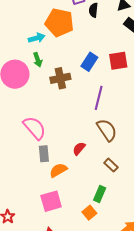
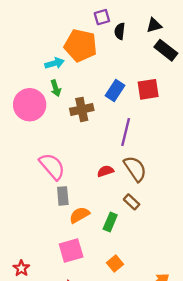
red semicircle: (79, 149) -> (105, 171), moved, turned 32
brown rectangle: (111, 165) -> (132, 202), moved
green rectangle: (100, 194) -> (110, 222), moved

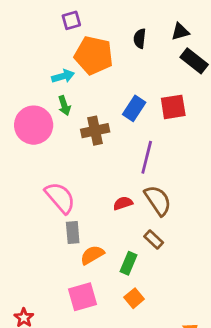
purple square: (102, 17) -> (71, 20), moved
orange square: (115, 264) -> (134, 298), moved

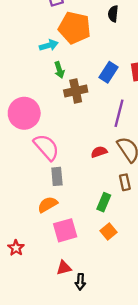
green arrow: (64, 106) -> (59, 70), moved
pink circle: (34, 125) -> (24, 113), moved
brown rectangle: (154, 240) -> (125, 182), turned 35
orange semicircle: (92, 255) -> (48, 205), moved

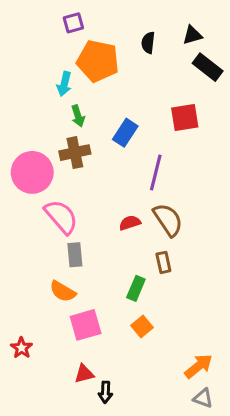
cyan arrow: (49, 45) -> (64, 84), turned 120
blue rectangle: (108, 72) -> (125, 133), moved
brown cross: (76, 91) -> (75, 153), moved
orange semicircle: (48, 205) -> (63, 291), turned -120

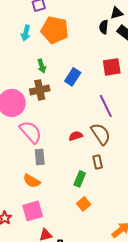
black semicircle: (148, 43) -> (104, 27), moved
cyan arrow: (64, 84) -> (26, 33), moved
purple line: (156, 172) -> (106, 106), moved, turned -40
pink square: (86, 325) -> (33, 211), moved

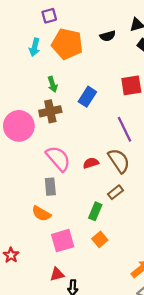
black semicircle: (104, 27) -> (108, 36), moved, turned -112
pink semicircle: (31, 132) -> (58, 158), moved
brown rectangle: (98, 162) -> (116, 192), turned 64
pink square: (33, 211) -> (63, 241), moved

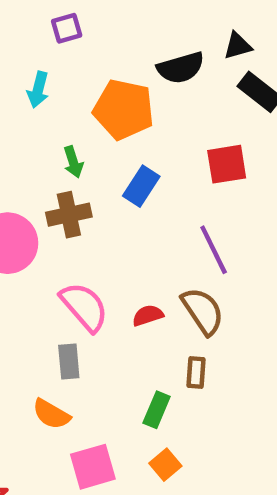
black semicircle: (108, 36) -> (181, 68), size x1.5
orange pentagon: (67, 44) -> (124, 109), moved
brown rectangle: (116, 192) -> (196, 372), turned -48

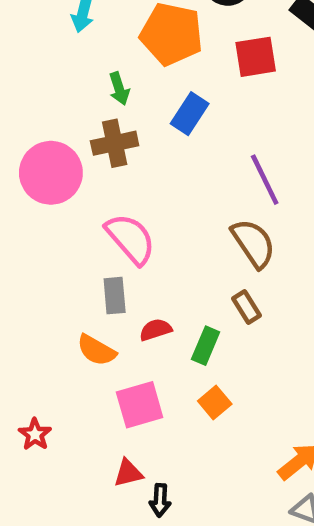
red square: (227, 164) -> (256, 57), moved
red semicircle: (148, 315) -> (156, 330), moved
brown rectangle: (196, 372) -> (246, 307), turned -36

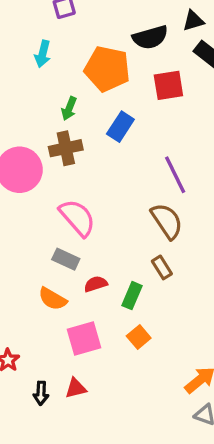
green arrow: (119, 89) -> (69, 108), turned 40
gray rectangle: (115, 296) -> (66, 259), turned -60
black arrow: (160, 500) -> (41, 393), moved

